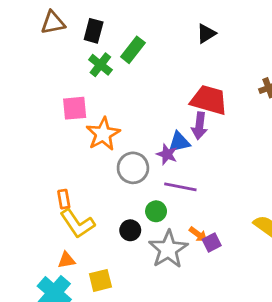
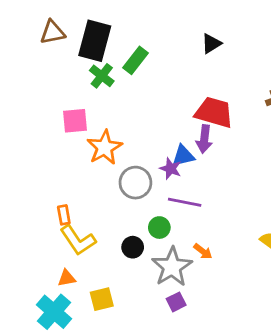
black rectangle: (94, 31) -> (95, 41), size x1.6
purple square: (212, 242) -> (176, 302), moved

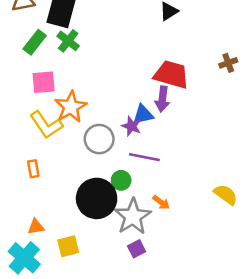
green rectangle: (135, 60) -> (35, 42), moved
yellow L-shape: (78, 240) -> (46, 125), moved
black circle: (133, 247) -> (97, 198), size x2.0

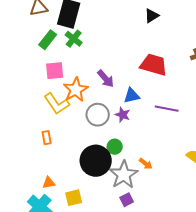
purple arrow: (162, 99) -> (106, 79), moved, turned -48
purple star: (131, 126) -> (123, 115), moved
purple line: (144, 157) -> (167, 109), moved

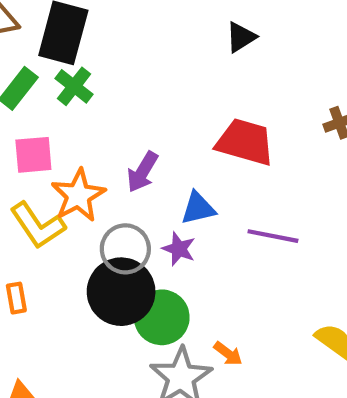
purple arrow: (106, 79) -> (142, 172), turned 72
green circle: (115, 147) -> (162, 317), size x1.6
black circle: (96, 161) -> (121, 292), moved

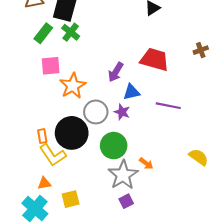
purple arrow: (142, 172) -> (116, 72), moved
yellow L-shape: (38, 225) -> (53, 155), moved
black circle: (121, 292) -> (72, 133), moved

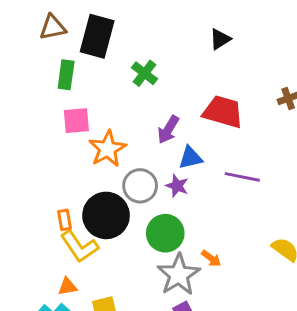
green cross: (71, 32) -> (145, 73), moved
green rectangle: (43, 33) -> (66, 75), turned -30

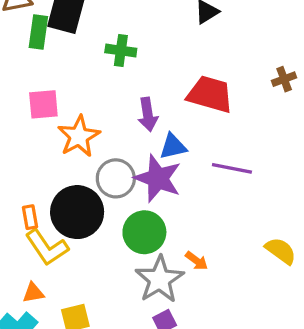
green cross: (145, 73) -> (121, 51), turned -30
green rectangle: (66, 75) -> (38, 32), moved
purple arrow: (168, 130) -> (148, 114), turned -40
purple star: (177, 186) -> (158, 178), size x1.8

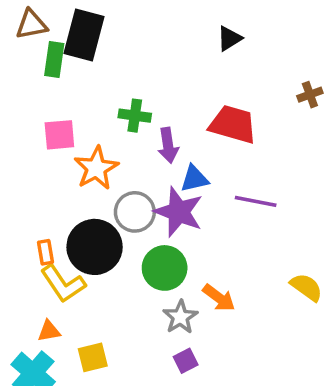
green cross: (121, 51) -> (135, 116), moved
brown cross: (284, 79) -> (310, 95), moved
orange arrow: (197, 261) -> (219, 298), size x1.4
gray star: (160, 279) -> (180, 317), size x0.7

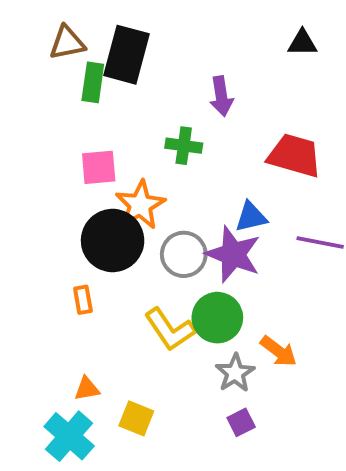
black triangle: (229, 39) -> (302, 43), moved, turned 32
purple arrow: (168, 145) -> (221, 96), moved
black circle: (95, 247) -> (113, 241), moved
yellow L-shape: (63, 284) -> (170, 329), moved
yellow square: (93, 357) -> (136, 418), turned 36

